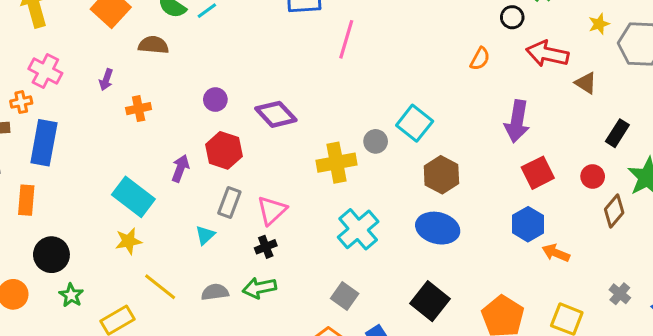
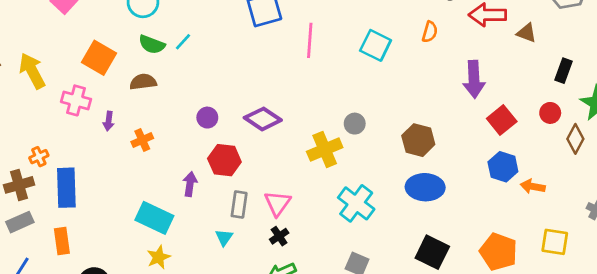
pink cross: (45, 71) -> (76, 100), moved
cyan square: (415, 123) -> (376, 45), moved

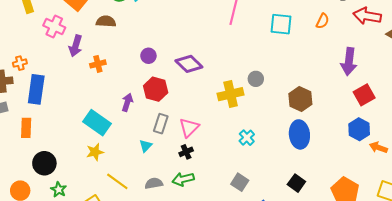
cyan square: (376, 45) -> (281, 24), turned -30
purple arrow: (109, 121) -> (76, 46), size x1.5
blue ellipse: (425, 187) -> (299, 134), turned 72
cyan cross: (356, 203) -> (247, 138), size x0.6
black square: (432, 252) -> (296, 183), size x0.7

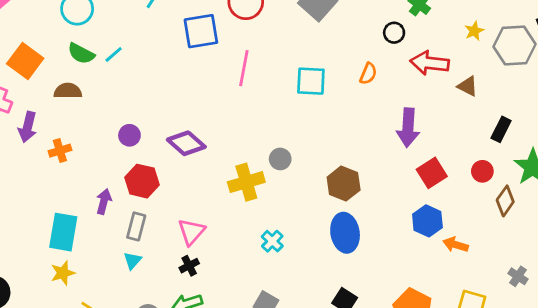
cyan rectangle: (97, 123) -> (63, 232), turned 68
gray rectangle: (161, 124) -> (136, 226), moved

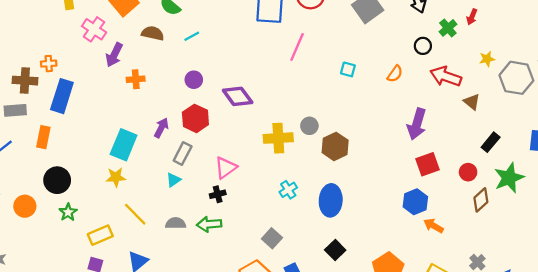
cyan line: (114, 54) -> (192, 36), moved
cyan square: (311, 81) -> (348, 69), size x0.6
brown hexagon: (344, 184) -> (335, 146), moved
blue ellipse: (345, 233) -> (331, 200), moved

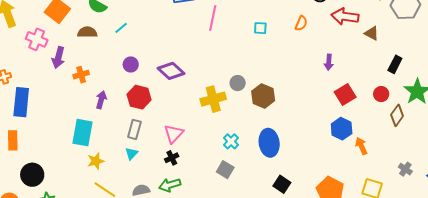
purple arrow: (417, 124) -> (329, 62), size x0.6
purple arrow: (161, 128) -> (101, 100), moved
yellow star: (116, 177) -> (96, 161), moved
orange arrow: (434, 226) -> (361, 146), turned 48
gray square: (272, 238) -> (225, 170), moved

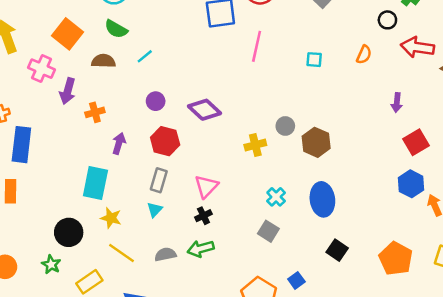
yellow cross: (213, 99) -> (255, 145), size x0.7
yellow star: (96, 161) -> (111, 218), turned 30
black circle: (32, 175) -> (69, 232), moved

